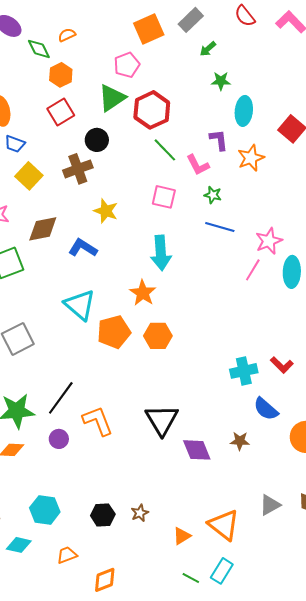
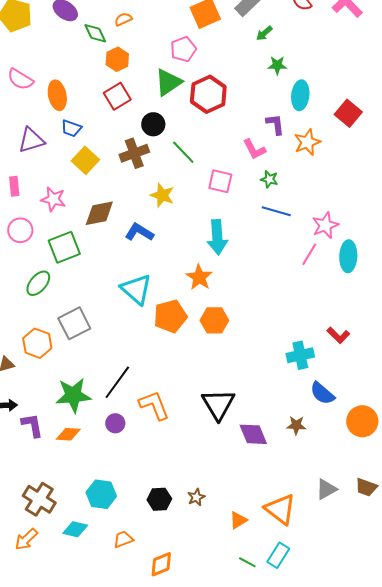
green line: (165, 150) -> (183, 152), moved
red L-shape: (282, 365) -> (338, 335), moved

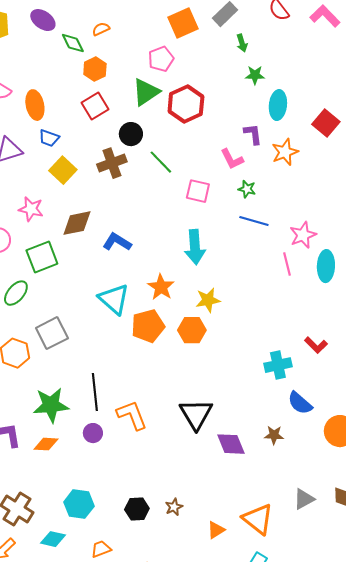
green arrow: (264, 33) -> (242, 43), turned -66
yellow star: (162, 195) -> (208, 300), moved, turned -30
pink line: (309, 254) -> (287, 264), turned -45
orange star: (199, 277) -> (161, 287), moved
black line: (117, 382) -> (95, 392), turned -42

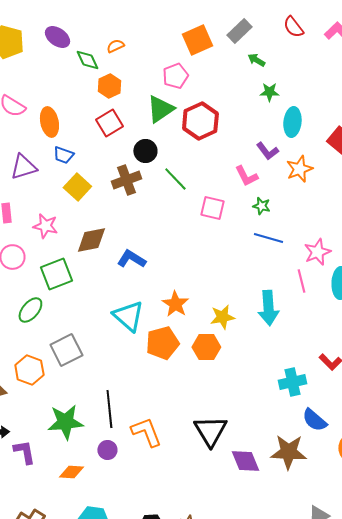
green arrow: (242, 43) -> (256, 60), turned 138
purple L-shape: (253, 134) -> (267, 151), turned 150
cyan arrow: (195, 247) -> (268, 308), moved
brown star: (274, 435) -> (288, 452), size x1.8
orange diamond: (46, 444) -> (71, 472), moved

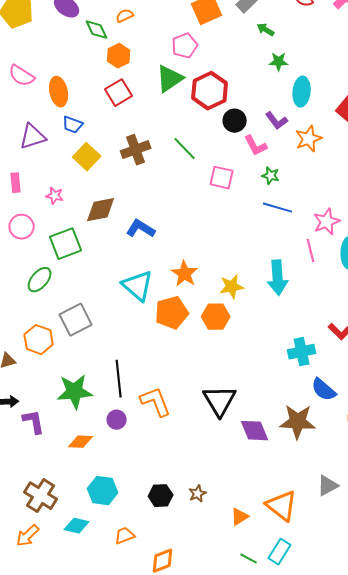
black circle: (145, 151) -> (235, 121), moved
pink star: (45, 226) -> (55, 196), size x0.7

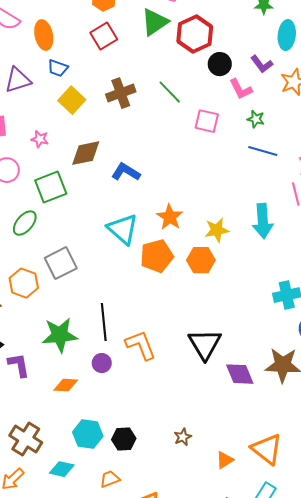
black hexagon: (161, 496) -> (124, 439), moved

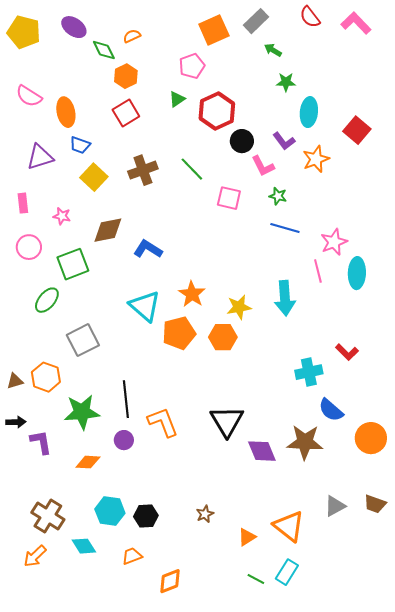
green triangle: (155, 22) -> (177, 99), size x0.6
orange hexagon: (24, 283) -> (46, 377), moved
cyan diamond: (62, 469) -> (84, 546), turned 45

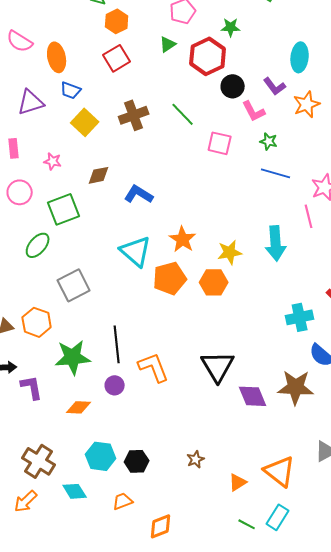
green star: (286, 82) -> (231, 27), moved
brown diamond: (108, 230) -> (99, 175), size x0.7

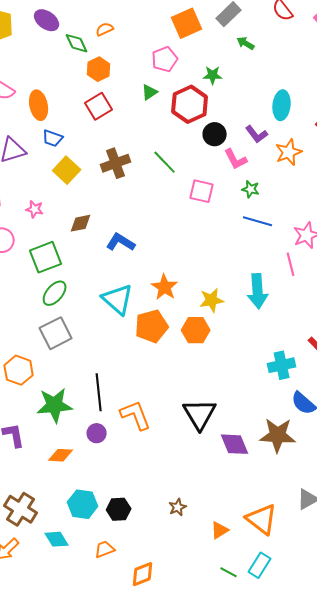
green ellipse: (38, 245) -> (55, 293), moved

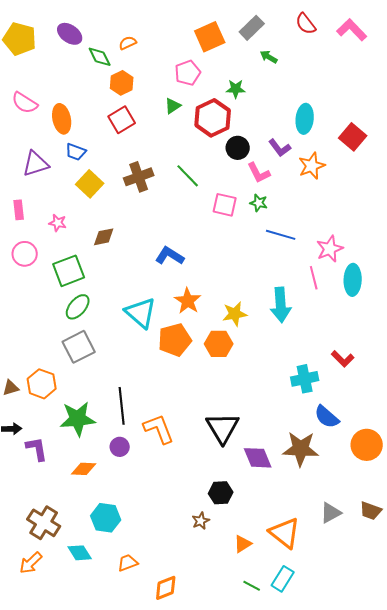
green star: (251, 189) -> (259, 203), moved
blue L-shape: (121, 242) -> (170, 256), moved
black hexagon: (119, 509) -> (221, 493), moved

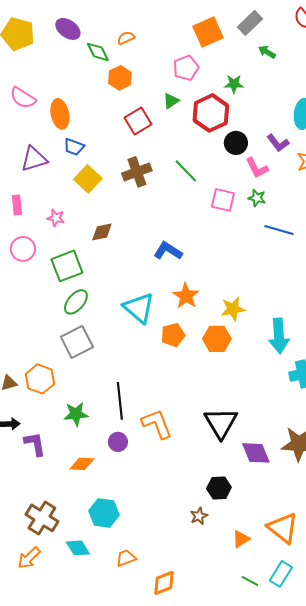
red square: (122, 120) -> (138, 121), moved
cyan arrow: (281, 305) -> (279, 336), moved
orange pentagon: (175, 340) -> (173, 335), size x0.7
green star: (78, 419) -> (76, 414), size x0.7

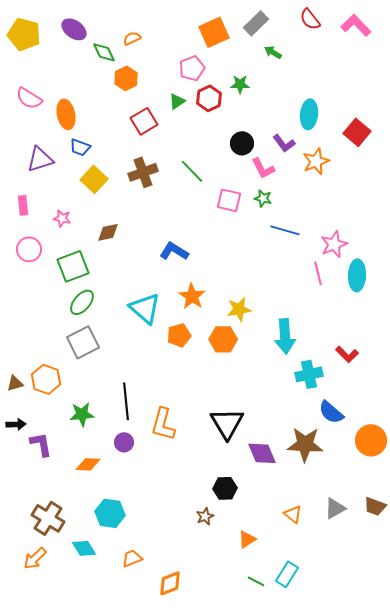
red hexagon: (211, 113) -> (209, 98), moved, size x0.7
orange L-shape: (157, 424) -> (163, 424), turned -144
orange triangle: (283, 528) -> (293, 514), moved, size x0.6

